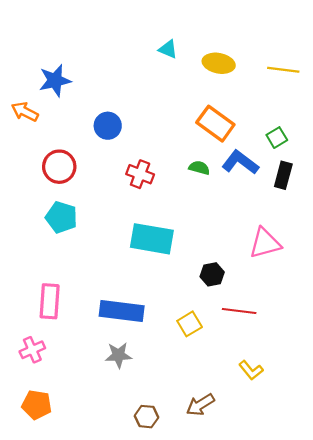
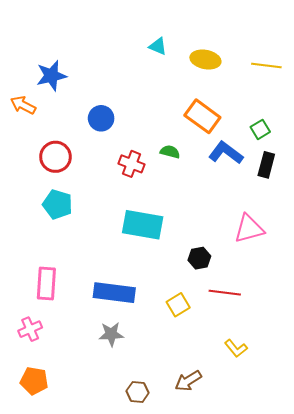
green semicircle: (199, 168) -> (170, 152), moved

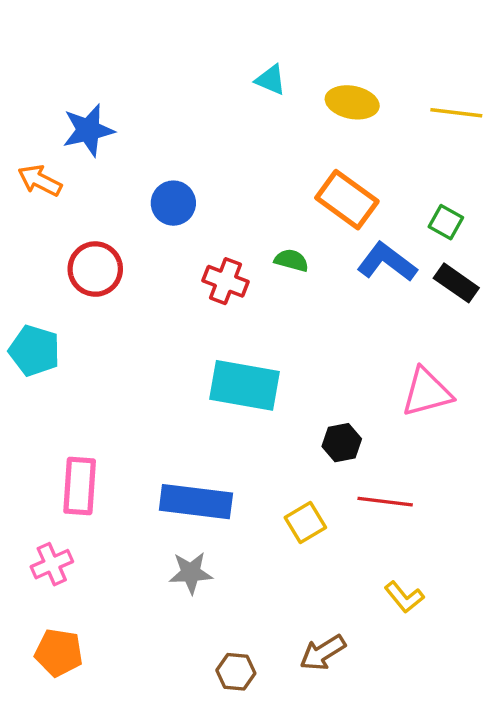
green square: (260, 129) -> (446, 222), turned -30
black rectangle: (266, 165) -> (456, 283), turned -70
cyan pentagon: (58, 204) -> (34, 351), moved

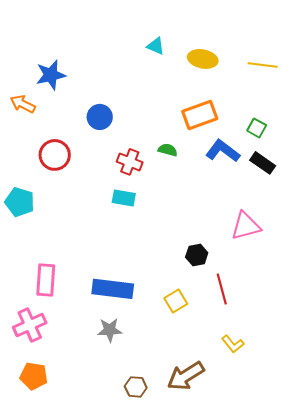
orange rectangle: (347, 200) -> (200, 115), turned -56
cyan rectangle: (245, 385) -> (124, 198), moved, size x0.6
red line: (385, 502) -> (222, 289), turned 68
pink cross: (52, 564) -> (30, 325), size x1.4
brown arrow: (323, 653) -> (186, 376), size x1.4

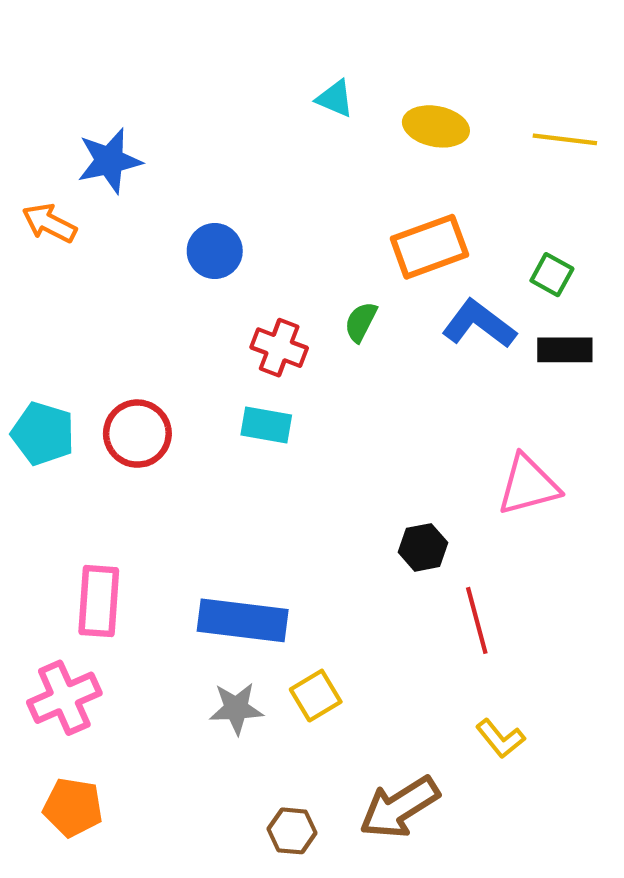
green semicircle: (168, 150) -> (361, 322), turned -78
red circle: (55, 155) -> (137, 434), moved
black rectangle: (263, 163) -> (565, 350), turned -35
yellow square: (176, 301) -> (316, 696), moved

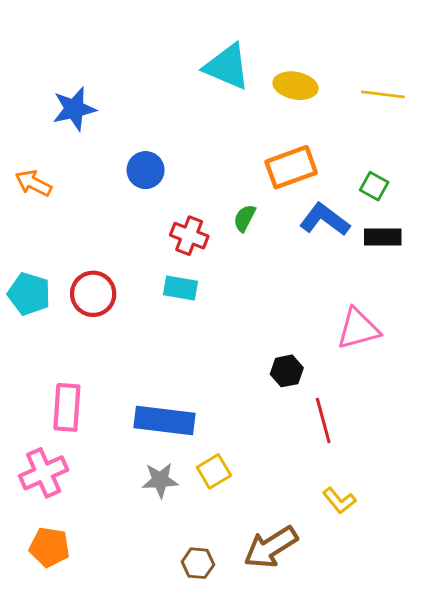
cyan triangle: (335, 99) -> (227, 67), size x1.8
orange arrow: (49, 223) -> (33, 183), moved

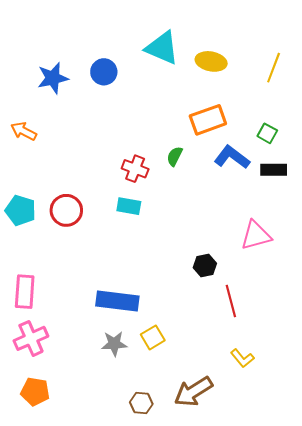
yellow line: (383, 94) -> (274, 68), turned -76
blue circle: (146, 170) -> (104, 72), moved
pink rectangle: (67, 407) -> (25, 292), moved

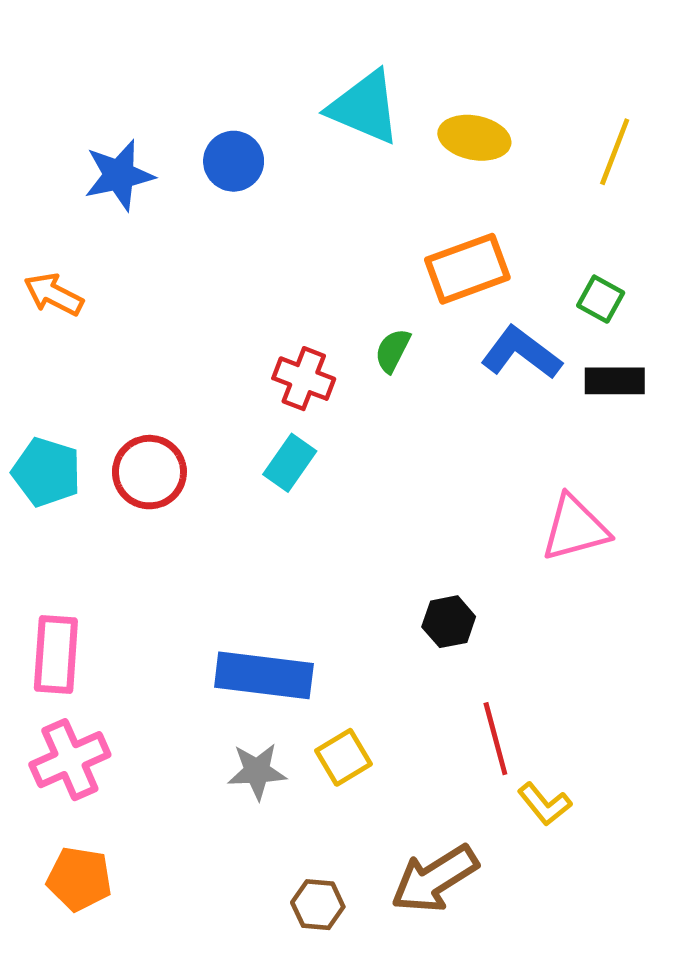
cyan rectangle: (129, 206) -> (290, 463), turned -65
black hexagon: (205, 266) -> (449, 622), moved
red line: (231, 301) -> (495, 739), moved

